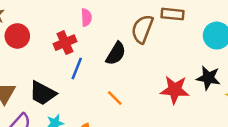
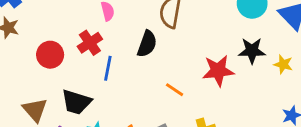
red circle: (17, 36) -> (50, 55), moved
orange line: (115, 98) -> (175, 90), moved

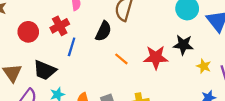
yellow star: (283, 64) -> (204, 66), moved
orange line: (175, 90) -> (121, 59), moved

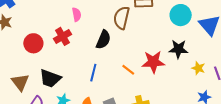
blue line: (72, 47) -> (93, 73), moved
orange line: (121, 59) -> (128, 70), moved

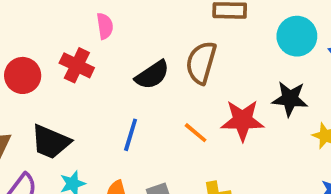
brown semicircle: (122, 18) -> (201, 63), moved
red cross: (62, 36) -> (77, 65), turned -36
black semicircle: (103, 40) -> (152, 75), turned 30

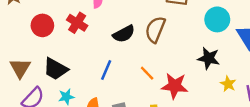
red star: (242, 120) -> (175, 86), moved

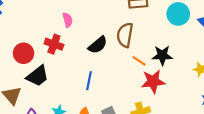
black star: (209, 58) -> (162, 55), moved
black trapezoid: (55, 69) -> (38, 76), moved, turned -55
orange line: (147, 73) -> (139, 61), moved

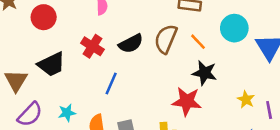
red cross: (54, 44) -> (92, 46), moved
red circle: (24, 53) -> (44, 17), moved
orange line: (139, 61) -> (198, 42), moved

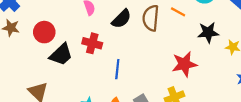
black semicircle: (131, 44) -> (121, 19), moved
black trapezoid: (51, 64) -> (61, 55), moved
black star: (205, 73) -> (208, 32), moved

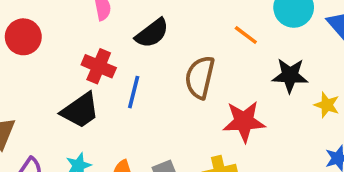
brown semicircle: (151, 18) -> (200, 77), moved
black trapezoid: (61, 55) -> (80, 110), moved
blue line: (117, 69) -> (134, 92), moved

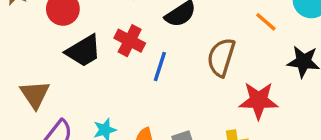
black trapezoid: (80, 110) -> (83, 51), moved

